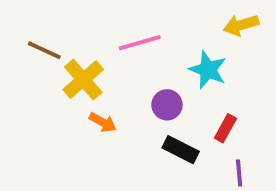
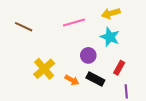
yellow arrow: (241, 25) -> (111, 13), moved
yellow cross: (83, 80) -> (44, 69), moved
orange arrow: (103, 122) -> (72, 80), moved

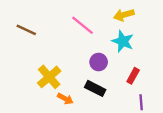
pink line: (74, 23) -> (83, 25), turned 55
black rectangle: (95, 79) -> (95, 88), moved
orange arrow: (72, 80) -> (65, 99), moved

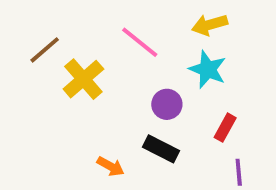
brown line: (26, 30) -> (45, 50), turned -66
yellow cross: (49, 77) -> (83, 79), moved

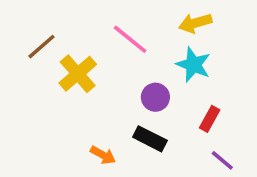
purple line: (239, 172) -> (222, 160), turned -45

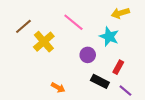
yellow arrow: (195, 23) -> (120, 13), moved
black rectangle: (150, 139) -> (100, 81), moved

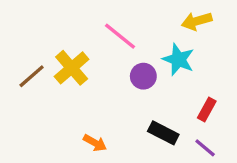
brown line: (23, 26) -> (32, 76), moved
purple circle: (88, 55) -> (143, 76), moved
red rectangle: (118, 67) -> (207, 110), moved

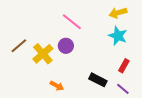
cyan star: (178, 59) -> (118, 36), moved
yellow cross: (72, 68) -> (43, 54), moved
purple circle: (143, 76) -> (66, 46), moved

